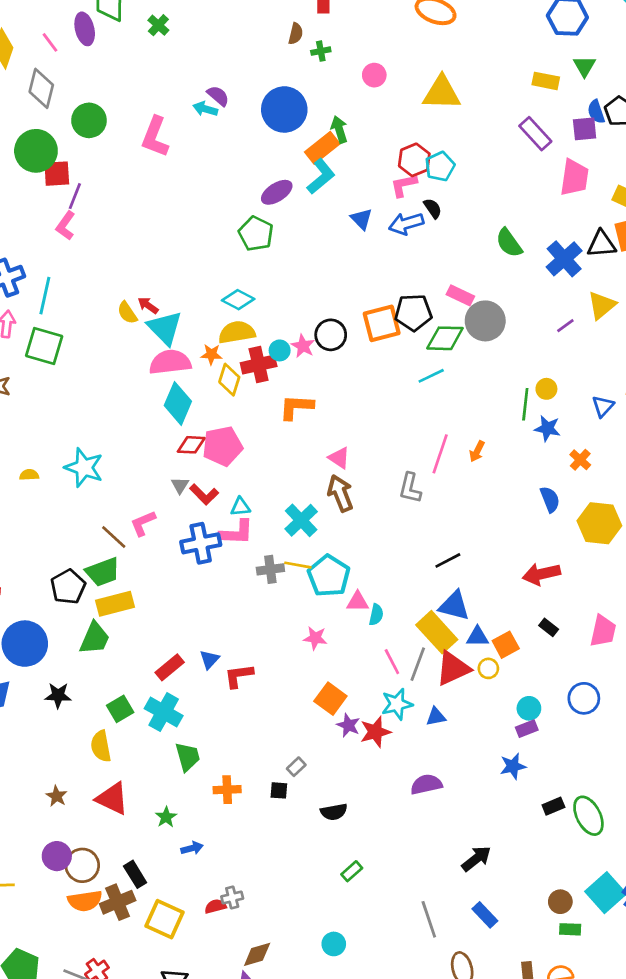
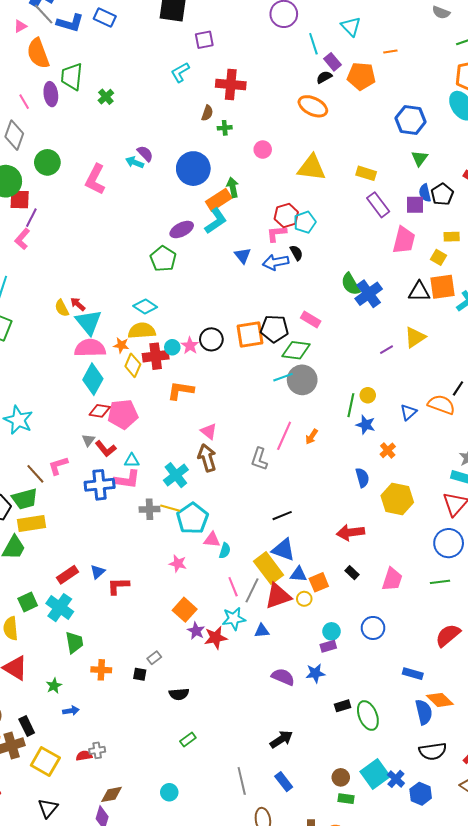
yellow rectangle: (546, 81) -> (366, 173), moved
blue cross: (564, 259) -> (369, 294), moved
gray circle: (485, 321) -> (302, 380), moved
purple semicircle: (426, 784) -> (283, 677), moved, turned 30

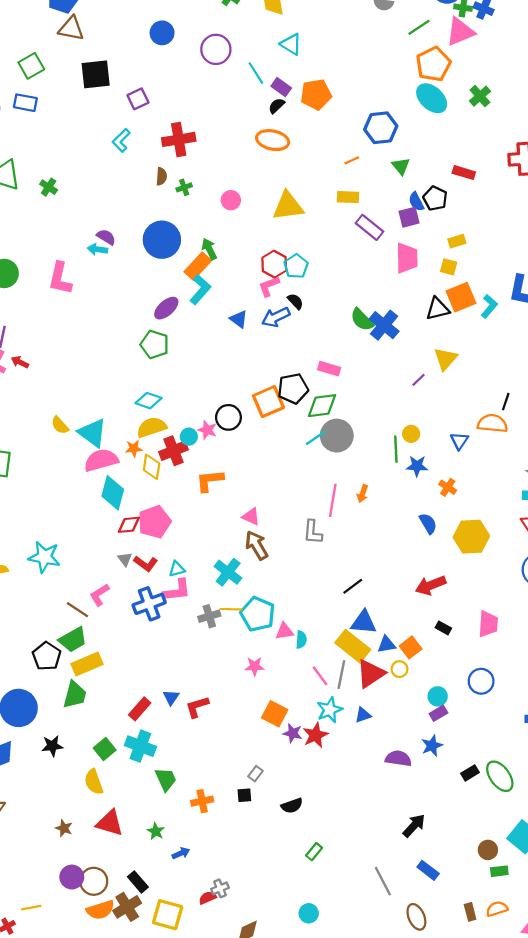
orange line: (390, 52) -> (352, 160), moved
red arrow: (78, 304) -> (20, 362), moved

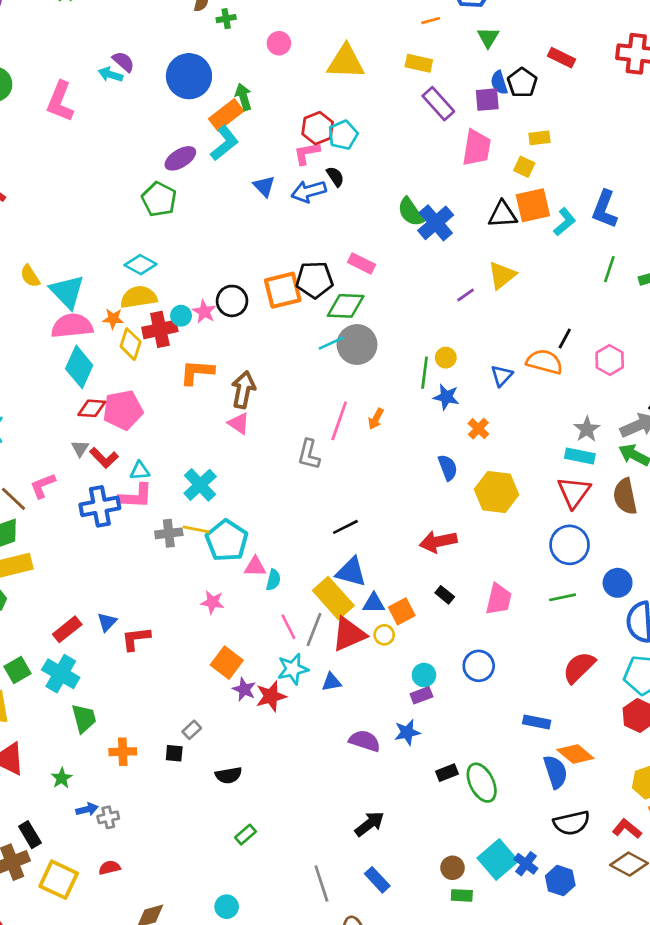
brown arrow: (257, 545) -> (243, 390), moved, turned 32
gray cross: (220, 888) -> (108, 817), moved

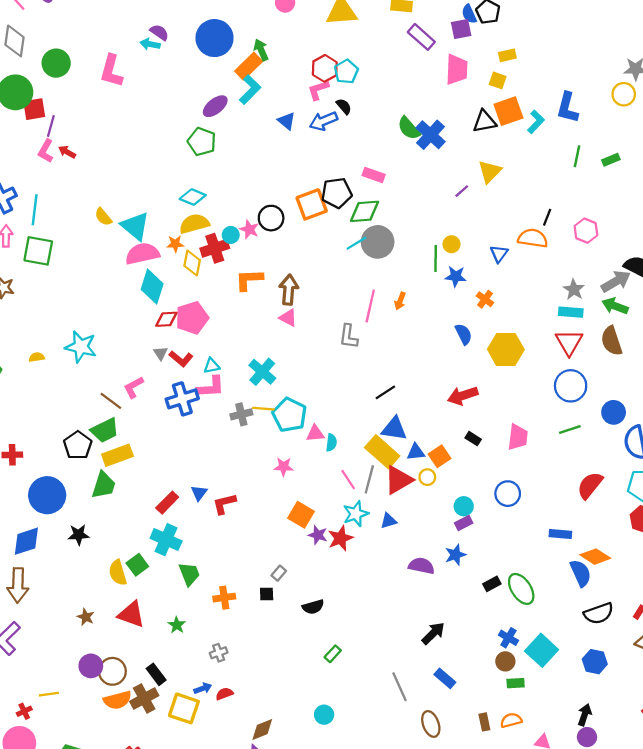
green square: (17, 670) -> (137, 565), moved
blue arrow: (87, 809) -> (203, 688), moved
blue cross: (526, 864) -> (508, 638), moved

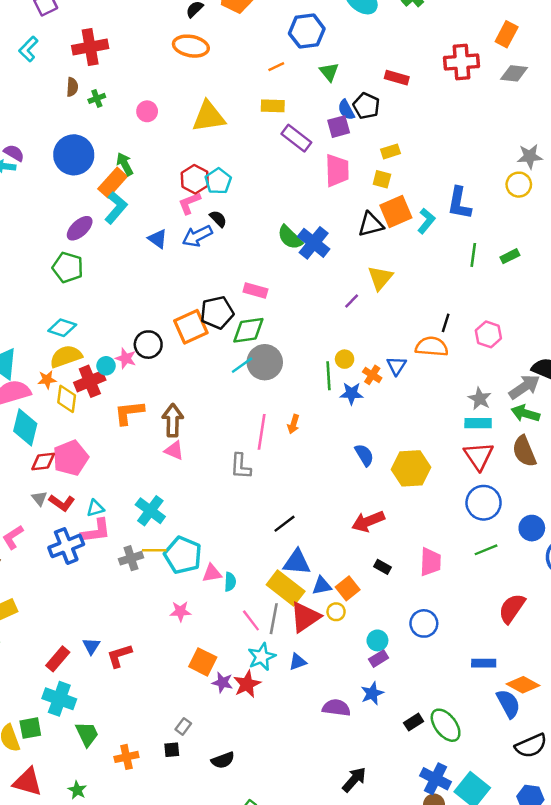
orange cross: (485, 299) -> (372, 375), moved
green square: (137, 565) -> (30, 728), turned 30
blue cross: (508, 638) -> (436, 779), size x1.4

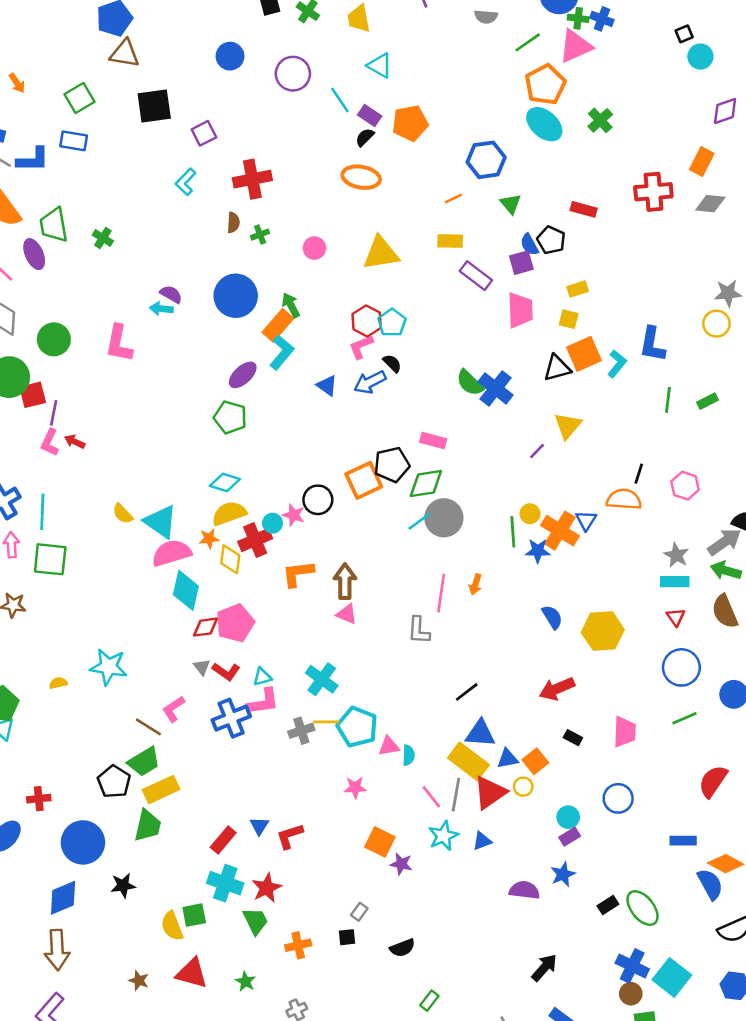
orange cross: (372, 375) -> (560, 531), size x1.8
red triangle: (479, 456) -> (676, 617), size x0.6
red star: (247, 684) -> (267, 888), moved

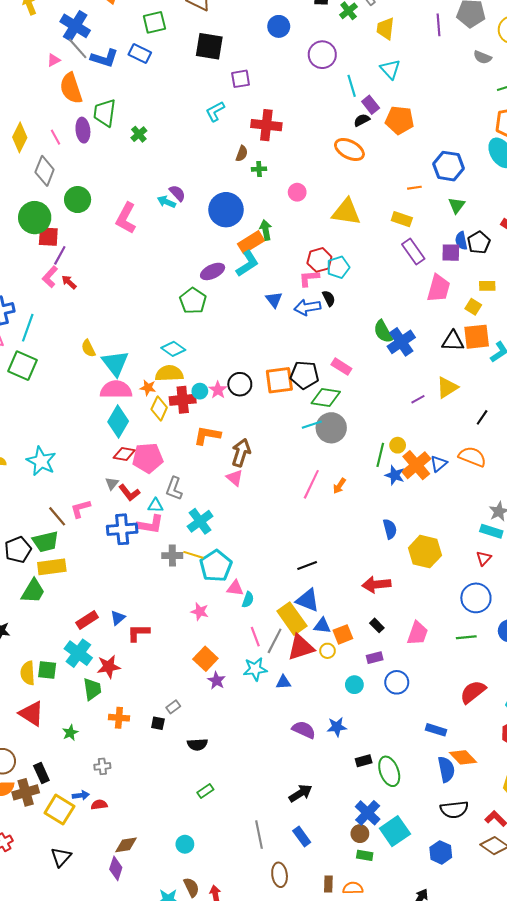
black line: (639, 474) -> (482, 417), moved
gray L-shape: (419, 630) -> (174, 489), moved
purple rectangle: (570, 837) -> (375, 658), moved

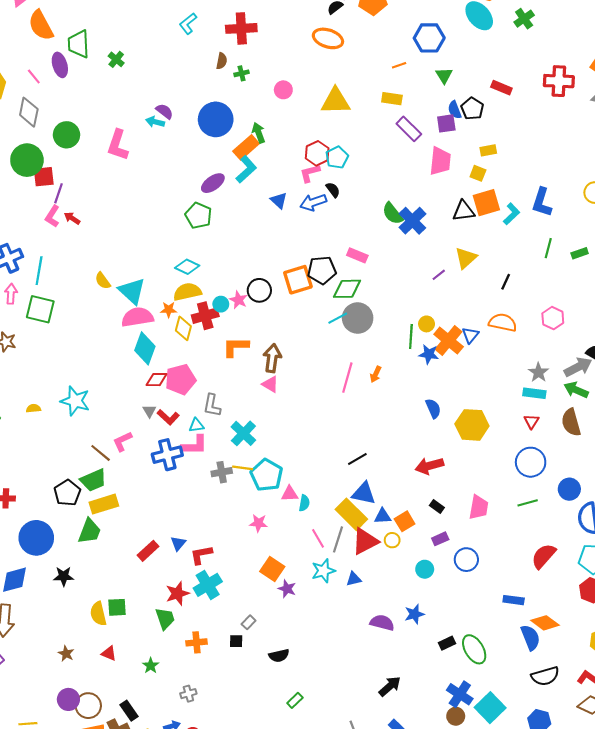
cyan cross: (78, 653) -> (208, 585), moved, turned 32
red triangle: (31, 714) -> (109, 653), size x0.6

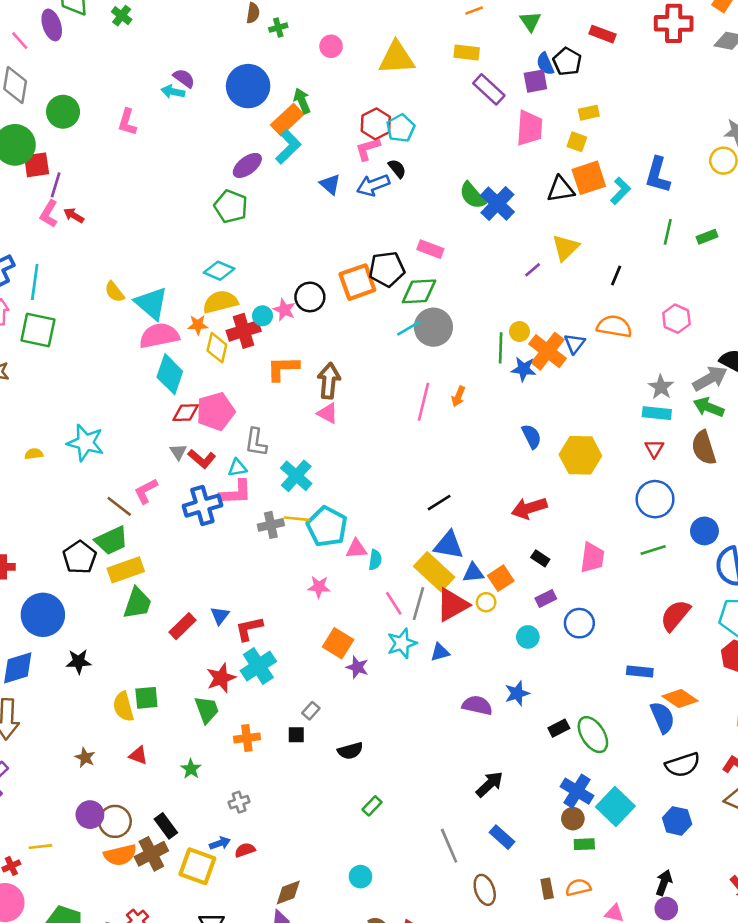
pink L-shape: (118, 145) -> (127, 122), size x0.7
green trapezoid: (89, 531) -> (137, 603), moved

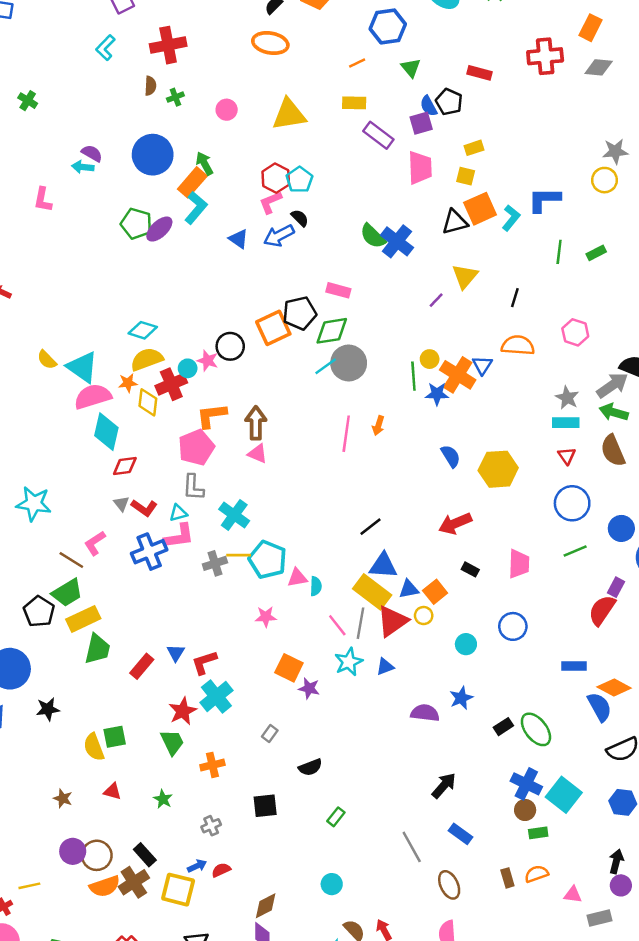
blue L-shape: (658, 175) -> (544, 200), turned 80
green pentagon: (231, 206) -> (136, 224), moved
pink pentagon: (216, 411) -> (196, 447), moved
purple rectangle: (546, 598) -> (616, 587), moved, turned -30
black square: (296, 735) -> (265, 806), moved, size x1.5

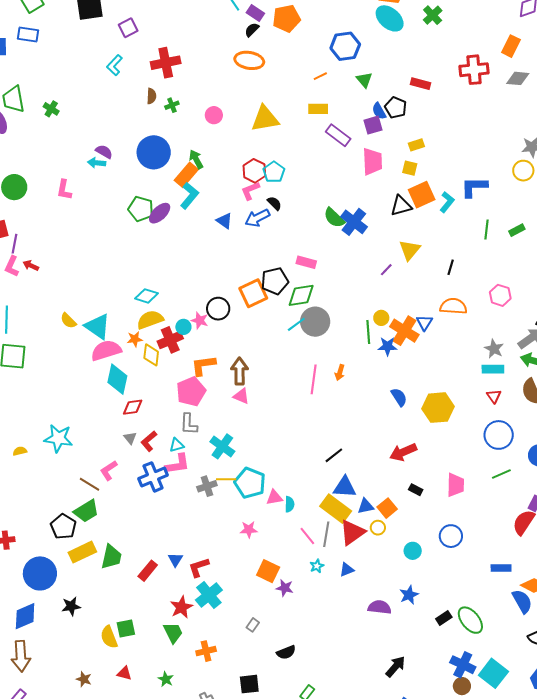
red L-shape: (144, 508) -> (149, 441), turned 105
yellow rectangle: (83, 619) -> (82, 552), moved
cyan star: (349, 662) -> (317, 566), size x0.6

